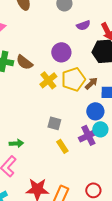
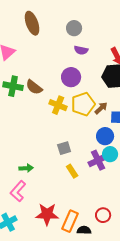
purple semicircle: (83, 25) -> (81, 50), moved, turned 32
yellow cross: (48, 80) -> (58, 105), turned -30
gray square: (54, 123) -> (64, 148), turned -32

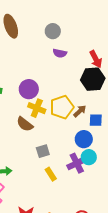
purple circle: (71, 77) -> (29, 89), moved
brown semicircle: (34, 87) -> (25, 124), moved

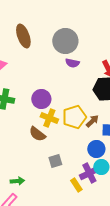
gray circle: (53, 31) -> (65, 41), size x1.6
yellow rectangle: (51, 174) -> (76, 185), moved

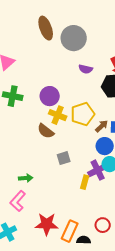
brown ellipse: (23, 36) -> (46, 28), moved
purple semicircle: (72, 63) -> (86, 69), moved
brown arrow: (92, 121) -> (102, 126), moved
yellow rectangle: (76, 185) -> (85, 182), turned 48

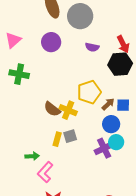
purple circle: (50, 96) -> (51, 42), moved
yellow cross: (58, 115) -> (68, 110), moved
yellow rectangle: (85, 182) -> (57, 139), moved
pink L-shape: (18, 201) -> (45, 172), moved

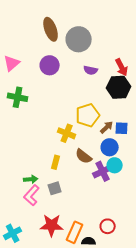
brown semicircle: (52, 109) -> (84, 156), moved
gray square: (70, 136) -> (55, 188), moved
pink L-shape: (45, 172) -> (32, 195), moved

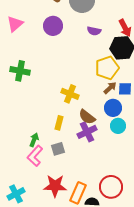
green cross: (18, 97) -> (20, 71), moved
yellow pentagon: (88, 115) -> (107, 68), moved
purple cross: (103, 171) -> (87, 132), moved
green arrow: (31, 179) -> (34, 140), turned -64
red circle: (108, 226) -> (111, 187), size x1.5

